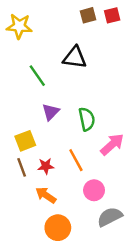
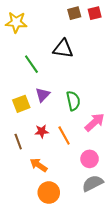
yellow square: (25, 141) -> (21, 104), moved
red star: (46, 166) -> (42, 131), moved
pink circle: (94, 190) -> (90, 159), moved

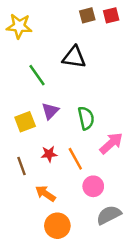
pink circle: (90, 159) -> (93, 186), moved

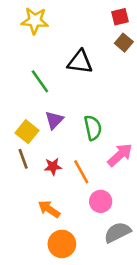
brown square: (87, 15) -> (124, 43), moved, turned -35
yellow star: (19, 26) -> (35, 21), moved
yellow square: (25, 122) -> (27, 132), turned -30
brown line: (22, 166) -> (23, 159), moved

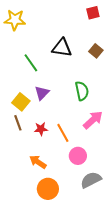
yellow star: (35, 21) -> (15, 20), moved
brown square: (124, 43) -> (96, 51), moved
green semicircle: (93, 128) -> (82, 91), moved

